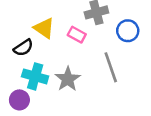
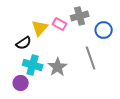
yellow triangle: (44, 28) -> (40, 28), turned 36
pink rectangle: (77, 35) -> (60, 24), moved

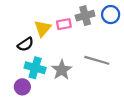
pink rectangle: (60, 24) -> (64, 24), turned -40
blue circle: (104, 30) -> (111, 15), moved
gray line: (91, 58) -> (97, 60), turned -55

